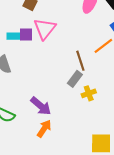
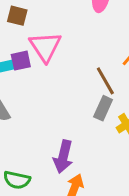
purple arrow: (41, 106) -> (63, 157), turned 75

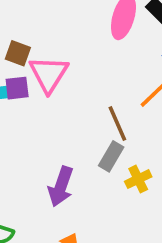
brown square: (17, 16) -> (18, 53), moved
purple arrow: (63, 157) -> (61, 186), moved

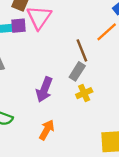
yellow cross: (138, 179) -> (84, 93), moved

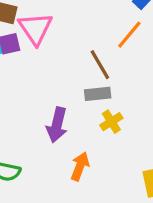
gray rectangle: (77, 71) -> (98, 94), turned 60
orange arrow: (47, 130) -> (80, 166), moved

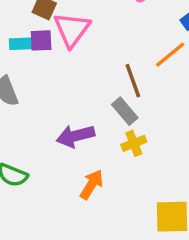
gray rectangle: (98, 94) -> (125, 111), turned 45
purple arrow: (57, 125) -> (75, 136), turned 52

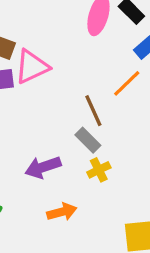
pink triangle: (72, 29) -> (32, 67), turned 33
orange arrow: (92, 184) -> (62, 212), turned 48

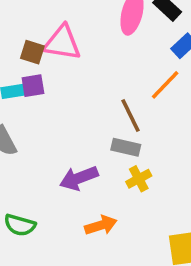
pink triangle: (32, 67) -> (62, 43), moved, turned 36
gray rectangle: (88, 140) -> (126, 147), turned -30

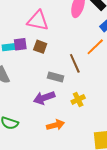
brown square: (32, 52) -> (40, 47), moved
gray rectangle: (126, 147) -> (56, 77), moved

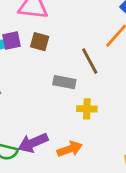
purple arrow: (44, 98) -> (33, 143), moved
yellow cross: (78, 99) -> (87, 109), moved, turned 32

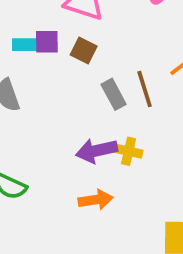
gray rectangle: (64, 82) -> (114, 94), moved, turned 40
purple arrow: (33, 143) -> (96, 151), moved

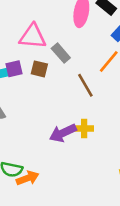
gray rectangle: (114, 94) -> (61, 53), moved
orange arrow: (96, 200) -> (28, 178), moved

